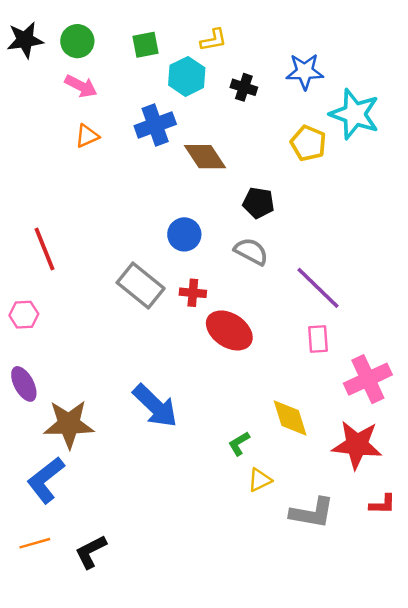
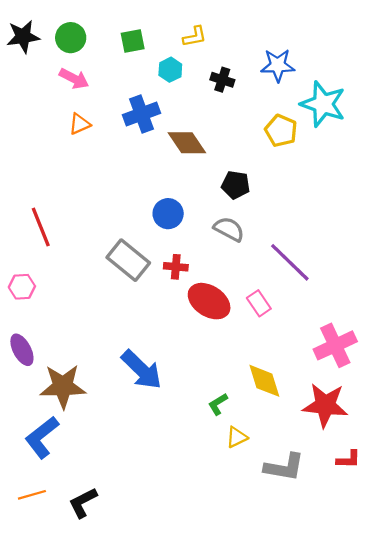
cyan hexagon: (187, 76) -> (170, 70), size x0.7
pink rectangle: (318, 339) -> (259, 303), moved, turned -30

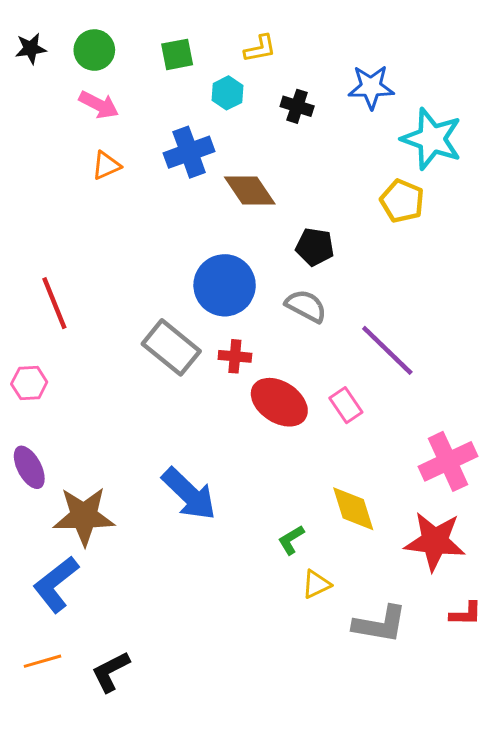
black star: (23, 37) -> (31, 49), size x0.7
yellow pentagon: (281, 131) -> (402, 201), moved
blue circle: (168, 214) -> (225, 285), size x1.5

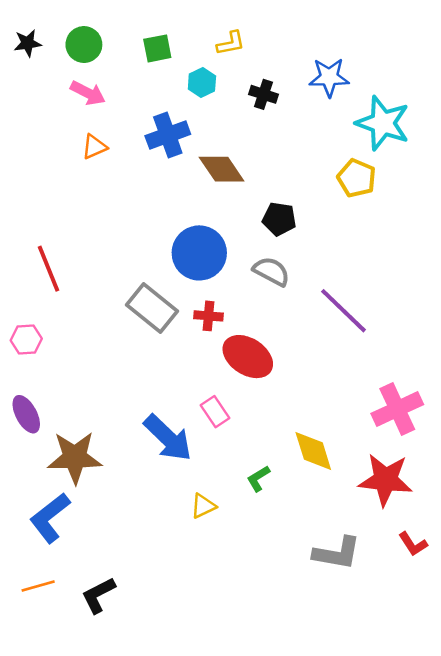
pink rectangle: (346, 405) -> (215, 412), moved
yellow triangle: (316, 584) -> (203, 506), moved
red L-shape: (466, 614) -> (413, 544), turned 56

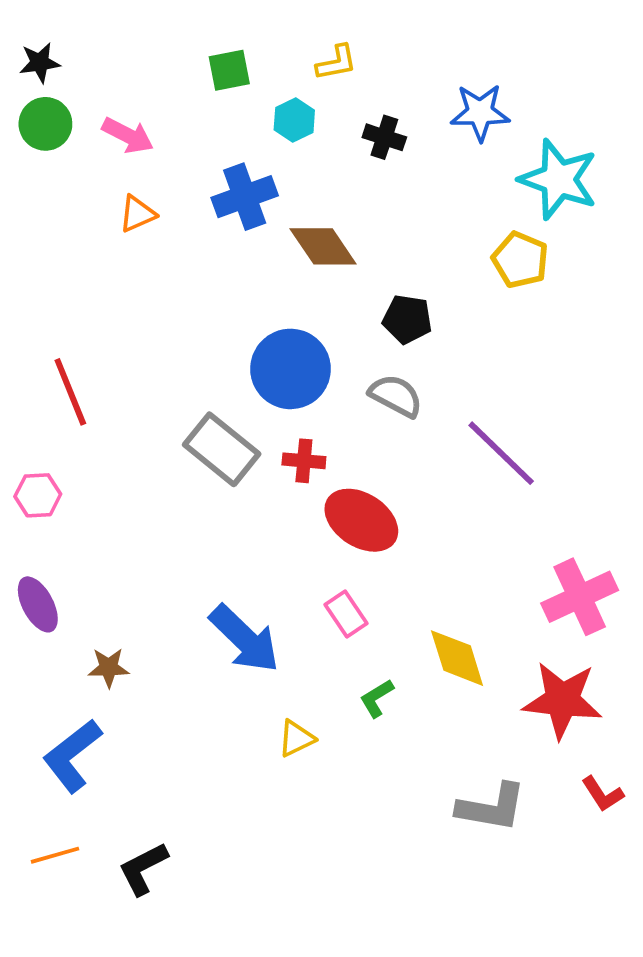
green circle: (84, 45) -> (45, 124), moved
pink rectangle: (215, 412) -> (346, 614), moved
brown star: (75, 457) -> (109, 668), size x0.5

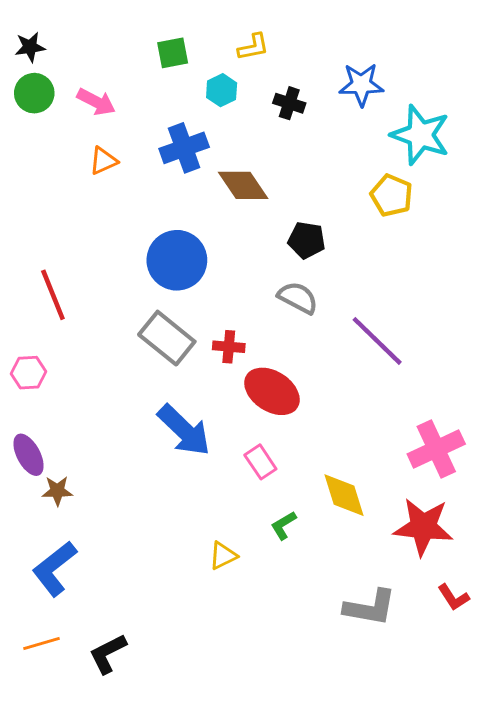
blue circle: (291, 369) -> (177, 260), moved
blue arrow: (245, 639) -> (184, 430), moved
brown star: (109, 668) -> (57, 491), moved

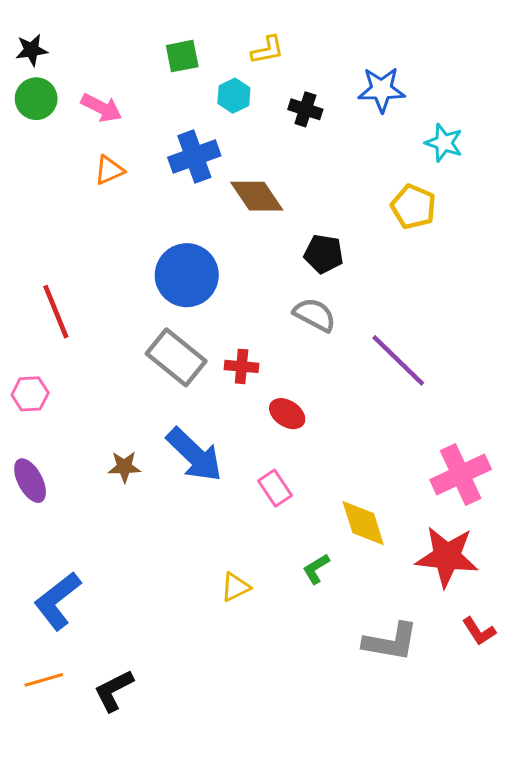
cyan star: (420, 135) -> (444, 143), size x0.6
red ellipse: (272, 391) -> (287, 414), size x0.6
brown star: (57, 491) -> (124, 467), moved
green L-shape: (284, 525) -> (316, 569), moved

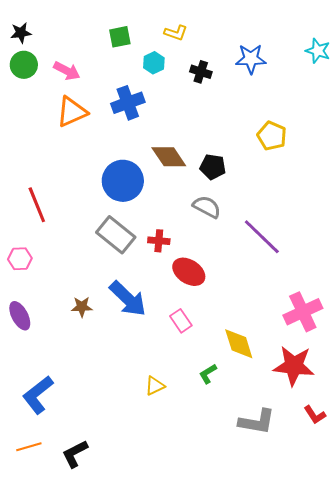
yellow L-shape: (267, 50) -> (176, 33), turned 30
cyan star: (444, 143) -> (318, 51), moved
orange triangle: (109, 170) -> (72, 112), size x1.6
brown diamond: (257, 196) -> (169, 157), moved
red ellipse: (287, 414) -> (189, 272), size x1.4

